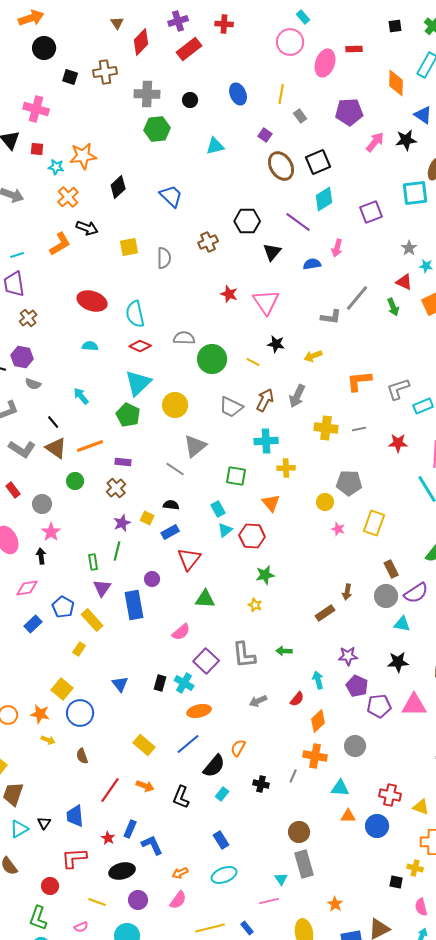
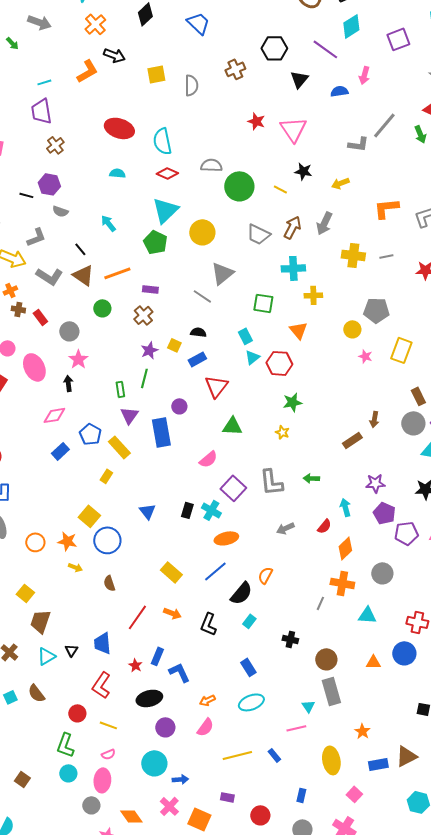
black cross: (261, 784) -> (290, 639), moved
orange triangle: (348, 816) -> (373, 662), moved
red L-shape: (74, 858) -> (101, 685), turned -52
yellow line: (97, 902) -> (108, 725), moved

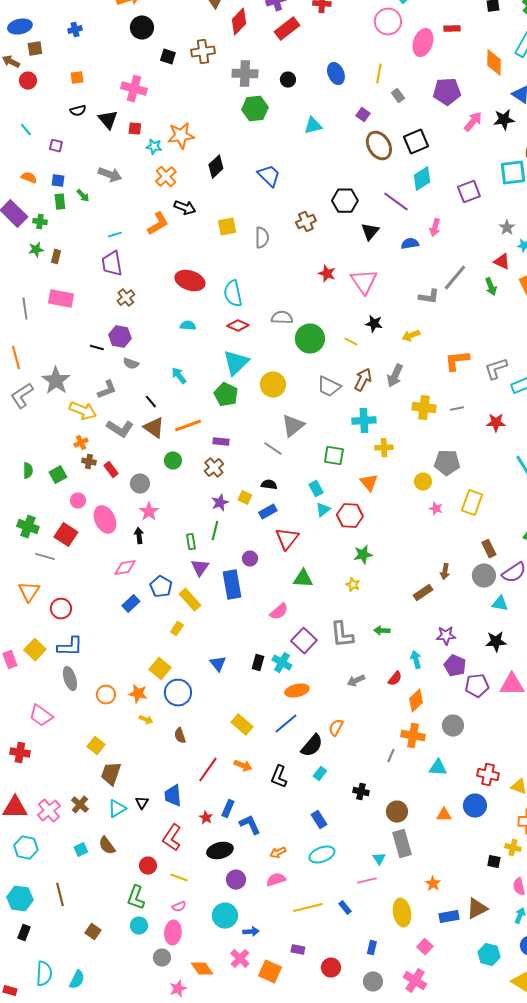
pink semicircle: (205, 727) -> (276, 880), turned -144

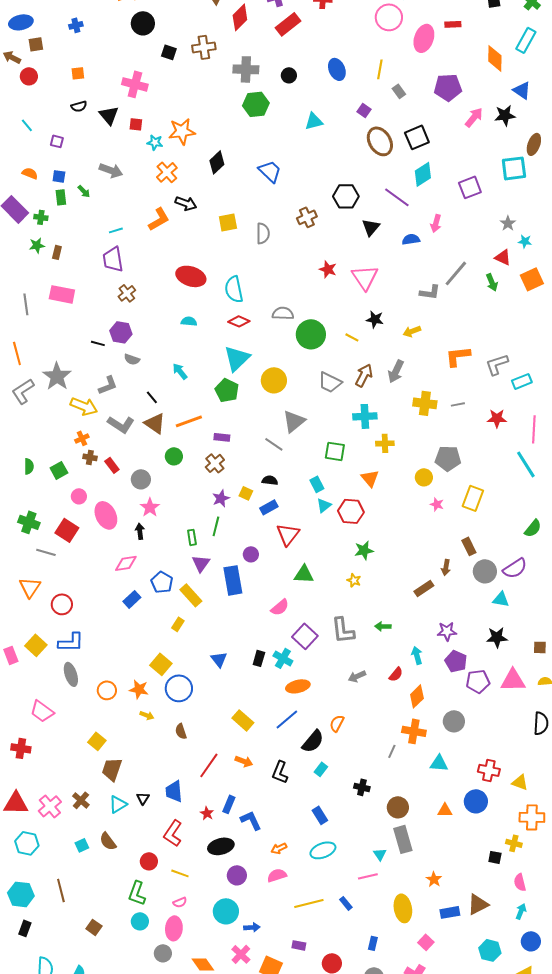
brown rectangle: (489, 549) -> (469, 546), moved

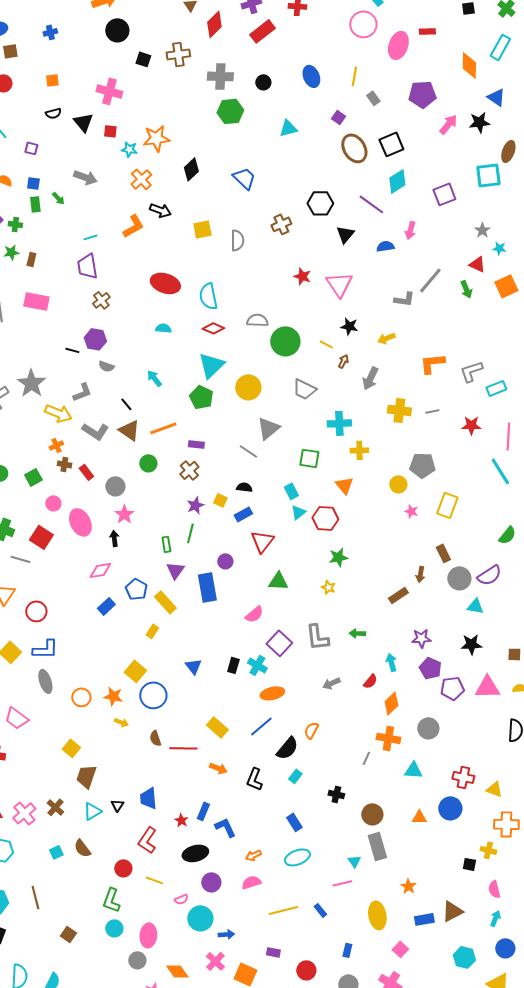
brown arrow: (364, 375) -> (343, 361), moved, size x0.6
red line: (209, 765) -> (183, 748), moved, turned 56
pink semicircle: (180, 902) -> (181, 899), moved

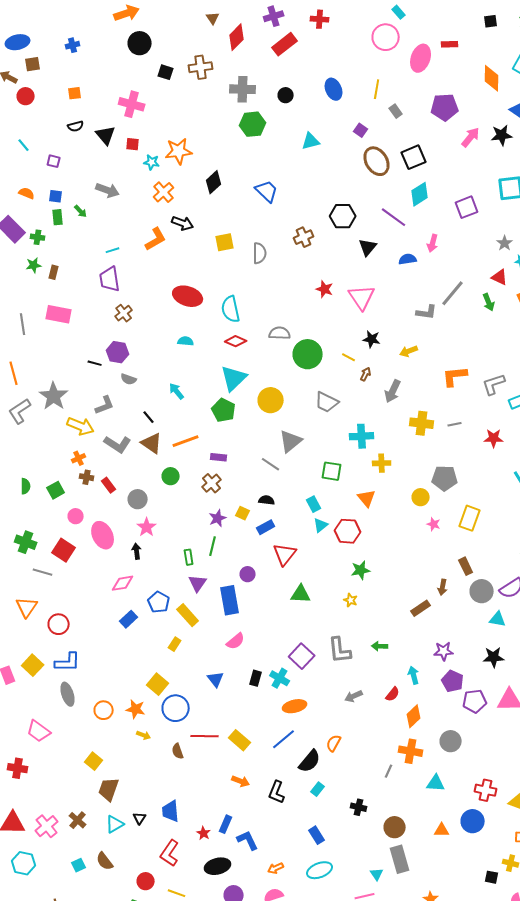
pink semicircle: (254, 614) -> (236, 641), moved
red line: (183, 748) -> (205, 736), moved

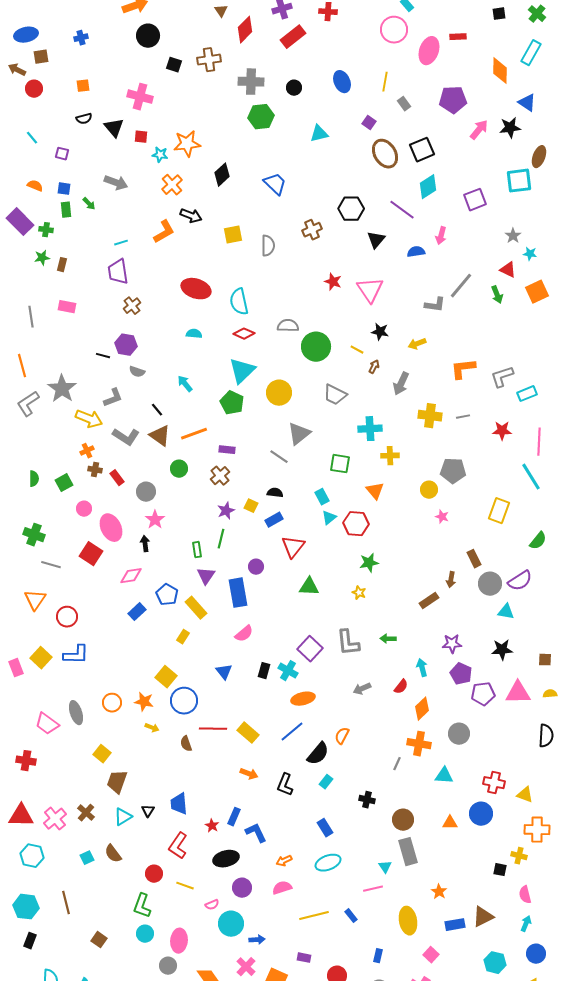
pink rectangle: (59, 314) -> (67, 307), size x0.7
yellow rectangle: (470, 518) -> (499, 511), moved
red square: (64, 550) -> (91, 554), moved
gray ellipse: (68, 694) -> (76, 713), moved

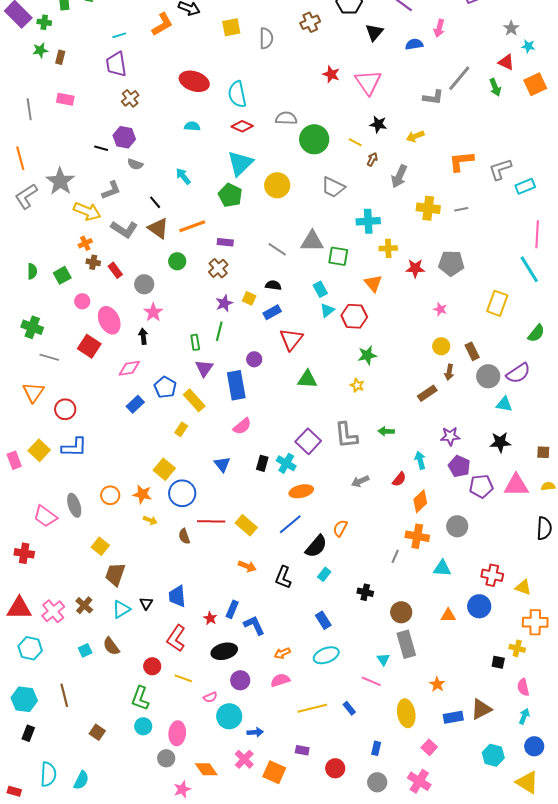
red star: (502, 431) -> (415, 268), moved
gray triangle: (299, 434) -> (312, 241), moved, turned 40
yellow circle: (429, 490) -> (441, 346), moved
pink line: (373, 889) -> (371, 681), turned 36

